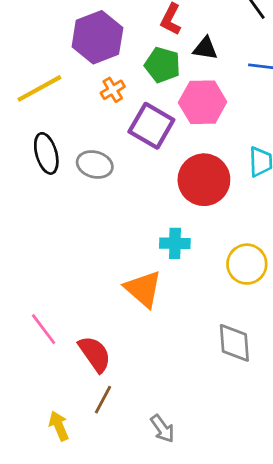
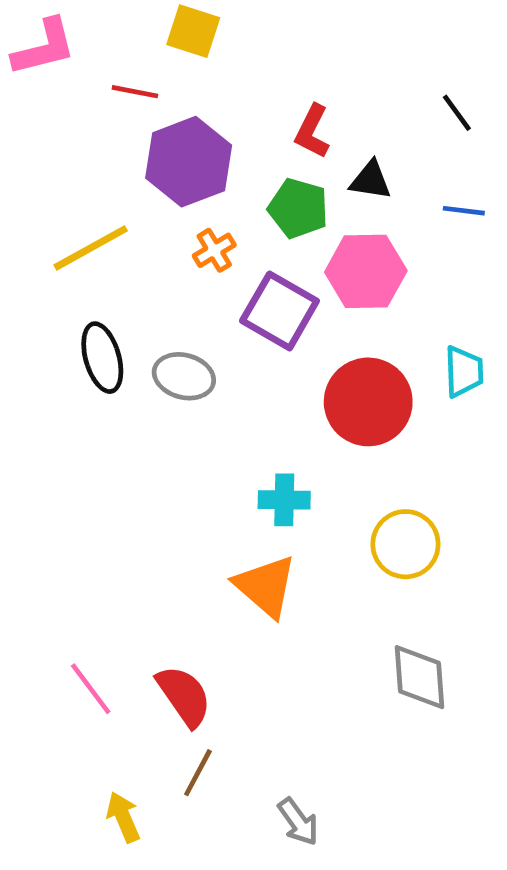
cyan cross: (175, 243) -> (284, 500), moved
yellow circle: (247, 264) -> (405, 544), moved
pink line: (44, 329) -> (91, 689), moved

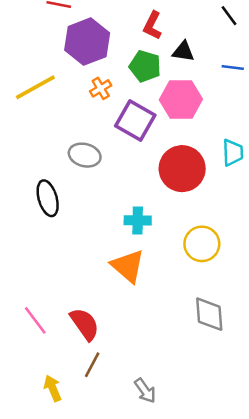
black ellipse: (102, 358) -> (48, 198), moved

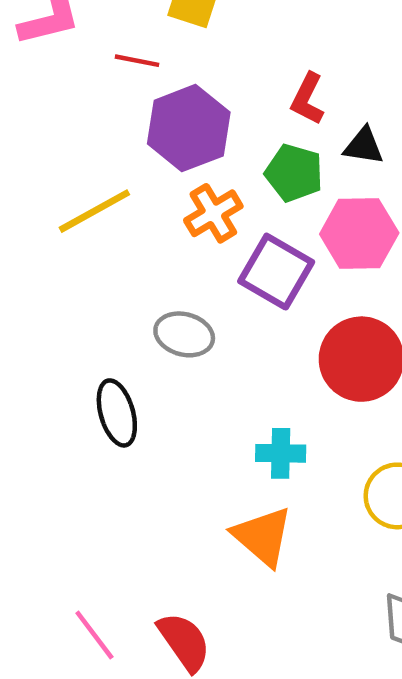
orange cross: (101, 88) -> (213, 213), size x1.4

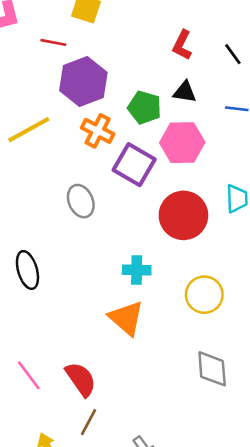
red L-shape: (308, 99) -> (182, 45), moved
orange cross: (213, 213) -> (98, 131), turned -32
gray ellipse: (184, 334) -> (81, 201), turned 52
black ellipse: (117, 413) -> (27, 270), moved

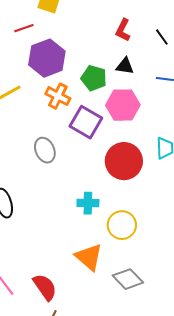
red line: (53, 42) -> (24, 28), turned -30
yellow circle: (204, 295) -> (122, 225), moved
orange triangle: (126, 318) -> (89, 257), moved
gray diamond: (212, 369) -> (128, 279), moved, turned -40

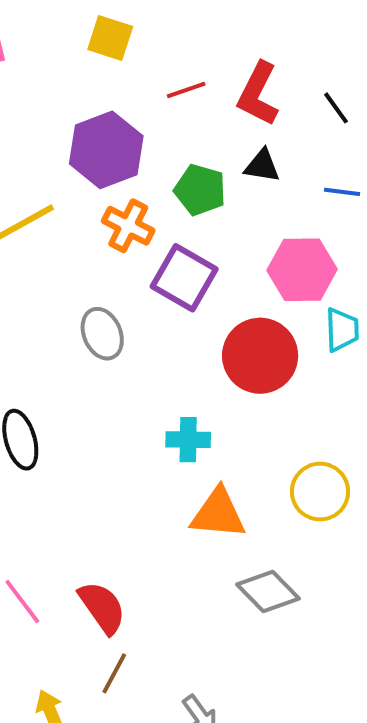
red line: (24, 28) -> (186, 90), moved
red L-shape: (123, 30) -> (258, 94), size x1.4
pink hexagon: (123, 105) -> (302, 270), moved
yellow circle: (122, 225) -> (320, 492), moved
orange triangle: (89, 257) -> (218, 514), moved, turned -36

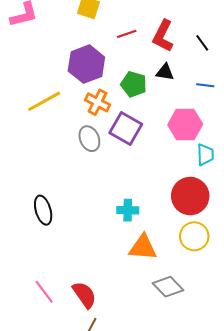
gray ellipse: (102, 334) -> (89, 139), moved
red circle: (260, 356) -> (190, 196), moved

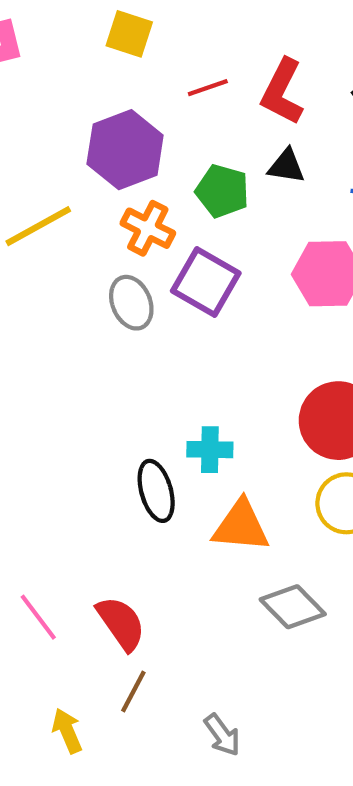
black ellipse: (43, 210) -> (156, 491), moved

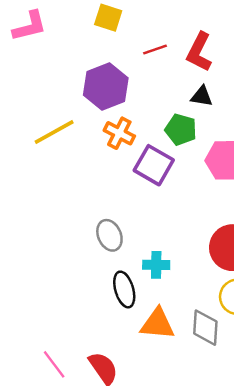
green pentagon: (222, 191) -> (181, 130), moved
gray ellipse: (131, 303) -> (109, 235), moved
orange triangle: (241, 526) -> (157, 324), moved
gray diamond: (293, 607) -> (205, 328), moved, turned 48

